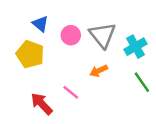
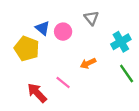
blue triangle: (40, 24) -> (43, 28), moved
gray triangle: (103, 35) -> (91, 18), moved, size x0.6

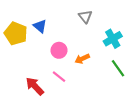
pink circle: (63, 32) -> (59, 50), moved
yellow pentagon: (27, 49) -> (16, 33), moved

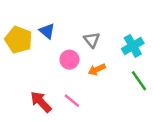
gray triangle: (85, 17) -> (92, 40), moved
pink line: (59, 77) -> (72, 101), moved

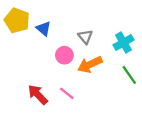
yellow pentagon: (19, 40) -> (17, 20), moved
orange arrow: (97, 70) -> (90, 64), size x1.5

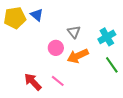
yellow pentagon: (17, 20) -> (15, 18), turned -30
blue triangle: (44, 29) -> (37, 15), moved

